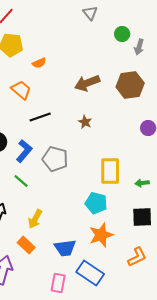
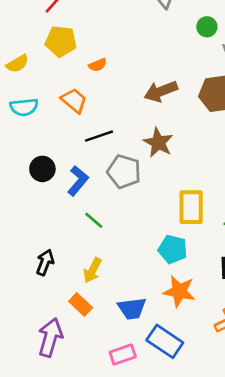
brown star: (85, 122) -> (158, 143), size x1.6
gray pentagon: (55, 159) -> (124, 172), moved
green line: (21, 181) -> (94, 220), moved
orange star: (101, 235) -> (179, 291), turned 30
pink rectangle: (58, 283) -> (123, 355), turned 60

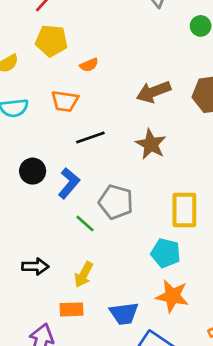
orange trapezoid: (74, 100) -> (65, 101), turned 148
gray pentagon: (124, 172) -> (116, 202), moved
black arrow: (45, 262) -> (35, 266), turned 70
orange rectangle: (81, 305) -> (72, 309), turned -45

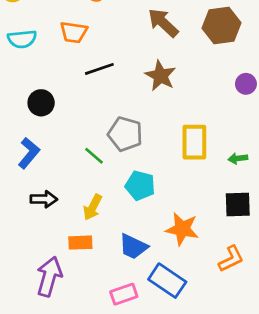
brown arrow: (154, 92) -> (163, 23), turned 64
blue L-shape: (69, 183) -> (29, 153), moved
cyan pentagon: (166, 253) -> (140, 186), moved
blue trapezoid: (124, 314) -> (133, 247), turned 32

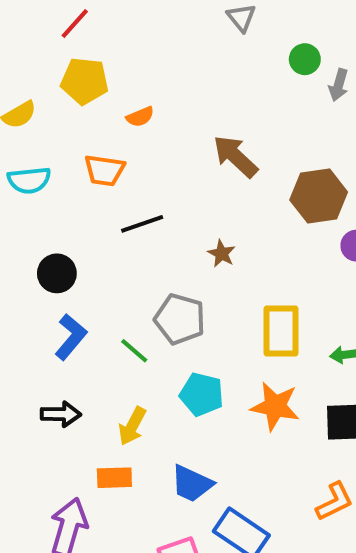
brown hexagon: (222, 25) -> (319, 196), moved
brown star: (160, 76) -> (221, 254), moved, size x0.6
blue L-shape: (29, 153) -> (71, 337), moved
orange star: (182, 229) -> (275, 406), moved

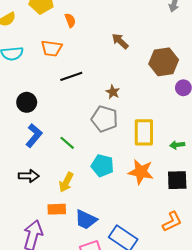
orange semicircle: (140, 117) -> (70, 20), turned -88
brown arrow: (235, 156) -> (120, 41), size x0.7
gray pentagon: (180, 319) -> (105, 119), moved
blue trapezoid: (192, 484) -> (86, 220), moved

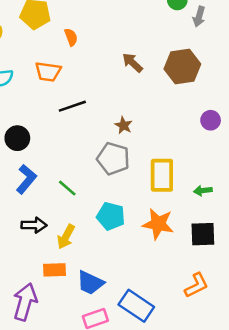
brown hexagon: (164, 62) -> (182, 66), moved
black arrow: (29, 176) -> (34, 225), moved

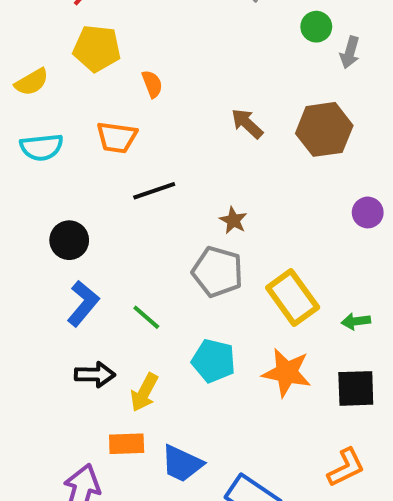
yellow rectangle: (162, 175) -> (293, 297), turned -36

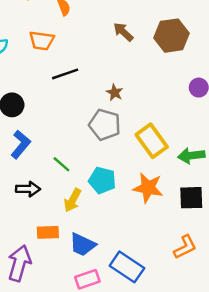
green line: (146, 317) -> (61, 164), moved
green arrow: (356, 321) -> (191, 156), size x1.5
yellow arrow: (144, 392) -> (73, 200), moved

